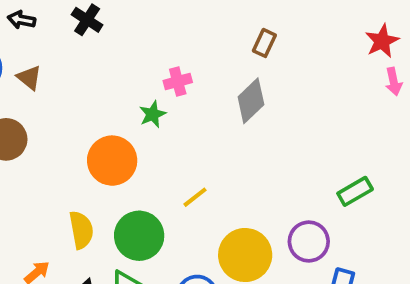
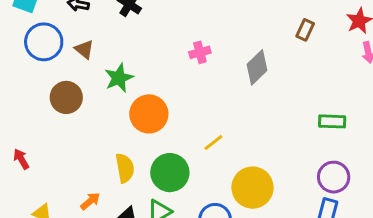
brown rectangle: (264, 43) -> (305, 30), moved
green star: (153, 114) -> (119, 78), moved, size x1.4
green rectangle: (355, 191) -> (332, 121), moved, turned 32
purple circle: (309, 242) -> (334, 177), moved

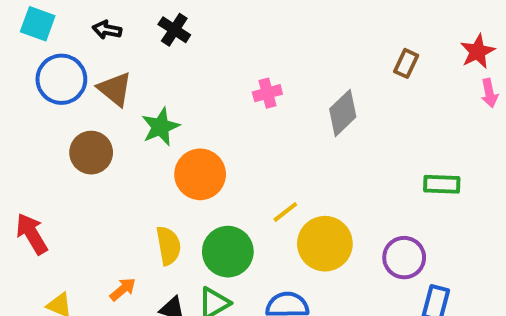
brown triangle: (84, 49) -> (115, 89), size x1.4
red arrow: (21, 159) -> (32, 234), size x1.5
purple circle: (334, 177) -> (404, 258), moved
yellow circle: (252, 188) -> (325, 244), moved

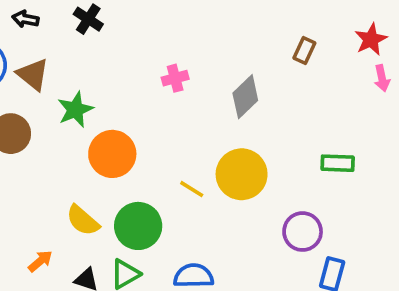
yellow line: (285, 212) -> (192, 189), turned 70
yellow circle: (325, 244) -> (242, 174), moved
yellow semicircle: (168, 246) -> (83, 220), turned 141

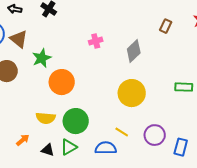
yellow line: (192, 189) -> (122, 132), moved
yellow semicircle: (83, 220) -> (46, 118), turned -36
purple circle: (303, 232) -> (155, 135), moved

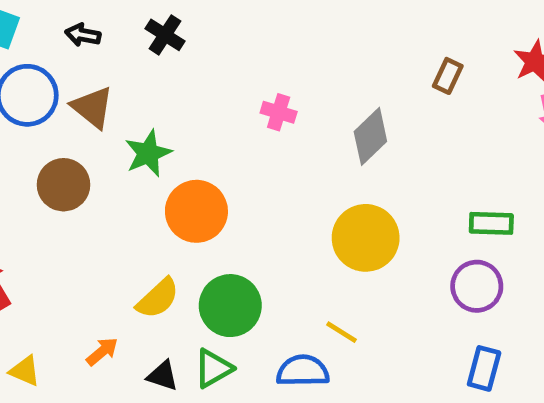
pink cross: (96, 41) -> (279, 112), turned 32
yellow semicircle: (46, 118) -> (158, 298), turned -48
purple circle: (155, 135) -> (477, 286), moved

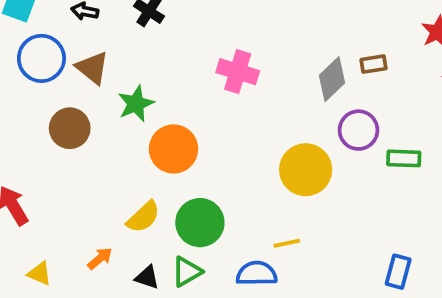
brown rectangle: (448, 76) -> (374, 64), moved, turned 56
pink cross: (279, 112) -> (238, 72), size x1.5
gray diamond: (370, 136) -> (332, 79), moved
purple circle: (477, 286) -> (358, 130), moved
yellow line: (341, 332) -> (287, 243), turned -44

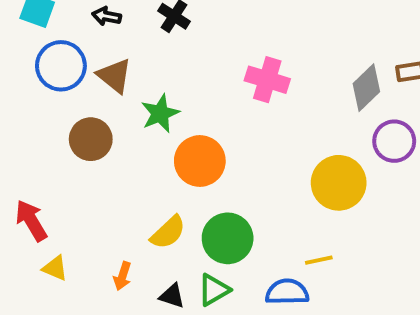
orange arrow: (100, 258) -> (122, 276), turned 148
yellow triangle: (40, 274) -> (55, 268), moved

